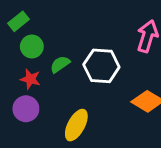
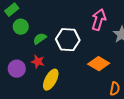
red star: (30, 79) -> (38, 62), moved

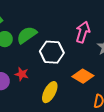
green semicircle: (40, 39) -> (27, 35), moved, size x1.5
yellow ellipse: (51, 80) -> (50, 92), moved

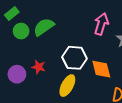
white hexagon: (52, 52) -> (75, 58), moved
orange diamond: (83, 76) -> (101, 69), turned 45

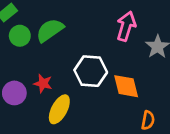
yellow ellipse: (67, 86) -> (59, 109), moved

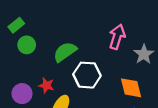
green semicircle: (50, 30) -> (65, 52), moved
orange diamond: (126, 86) -> (131, 88), moved

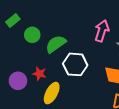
green circle: (27, 45) -> (32, 35), moved

